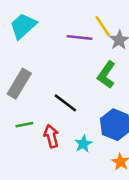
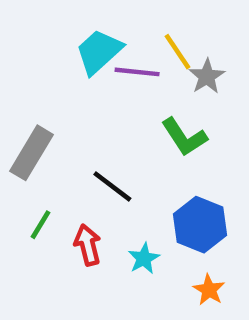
cyan trapezoid: (23, 26) -> (99, 52), moved
green L-shape: (106, 75) -> (184, 137), turned -68
green line: (24, 125) -> (40, 225), turned -48

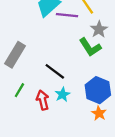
gray star: (207, 76) -> (99, 29), moved
cyan star: (144, 258) -> (62, 95), moved
orange star: (209, 290) -> (99, 113), moved

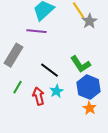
purple line: (67, 15) -> (36, 31), moved
gray star: (99, 29) -> (90, 21), moved
green L-shape: (90, 47) -> (80, 64), moved

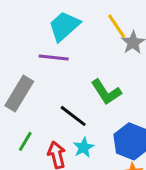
green L-shape: (80, 64) -> (106, 92), moved

